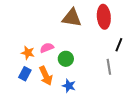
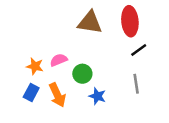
black line: (119, 45) -> (139, 50), moved, turned 32
blue star: (69, 86) -> (97, 96), moved

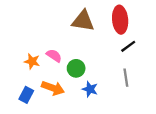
pink semicircle: (59, 60) -> (54, 56), turned 56
blue rectangle: (31, 92) -> (26, 95), moved
orange arrow: (57, 95) -> (53, 88), turned -45

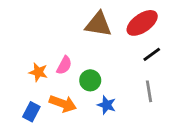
red ellipse: (120, 20) -> (142, 23), turned 60
pink semicircle: (54, 56) -> (64, 65), turned 84

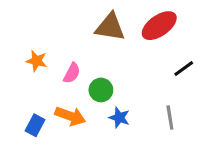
black line: (152, 54) -> (184, 69), moved
orange star: (38, 72) -> (37, 61), moved
gray line: (149, 91) -> (170, 118), moved

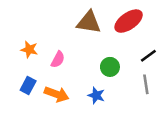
green circle: (101, 90) -> (110, 67), moved
gray line: (170, 118) -> (146, 84), moved
blue rectangle: (35, 125) -> (28, 86), moved

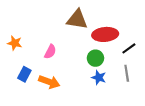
red ellipse: (129, 21) -> (105, 34), moved, turned 30
orange star: (29, 50) -> (15, 43), moved
blue star: (96, 95) -> (99, 78), moved

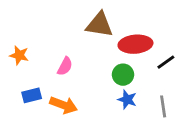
gray line: (127, 73) -> (163, 106), moved
blue rectangle: (24, 74) -> (32, 95), turned 48

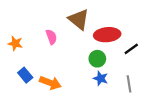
brown triangle: (99, 25) -> (79, 19), turned 30
pink semicircle: (65, 66) -> (51, 37), moved, turned -48
blue rectangle: (32, 95) -> (25, 75), turned 64

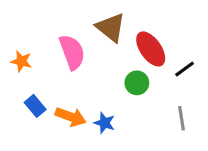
red ellipse: (107, 35) -> (151, 49), turned 60
pink semicircle: (51, 37) -> (72, 52), size x1.6
blue star: (101, 78) -> (104, 123), moved

